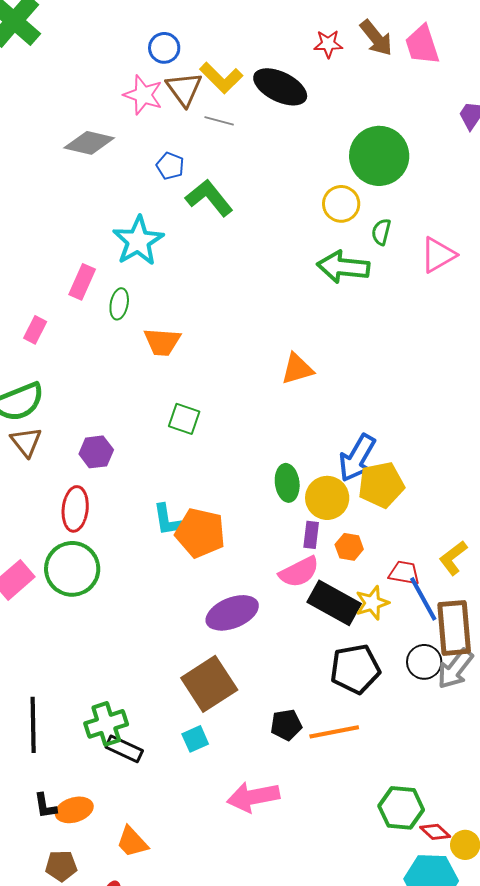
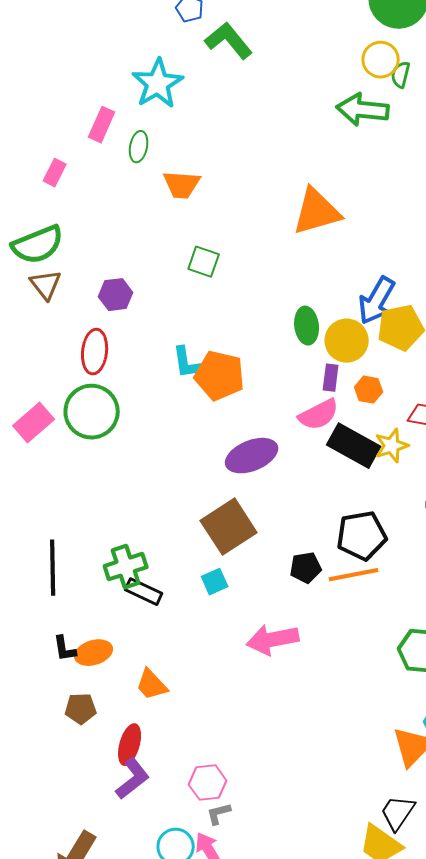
yellow circle: (341, 204) -> (381, 60), moved
orange triangle: (297, 369) -> (317, 212), size x1.5
black pentagon: (355, 669) -> (362, 536), moved

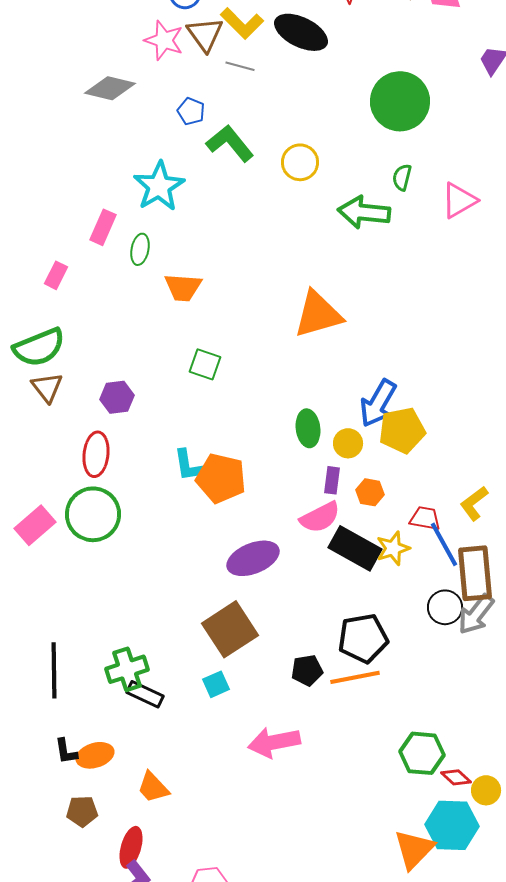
yellow circle: (381, 60) -> (300, 162), moved
yellow circle: (347, 341) -> (348, 443), size x0.7

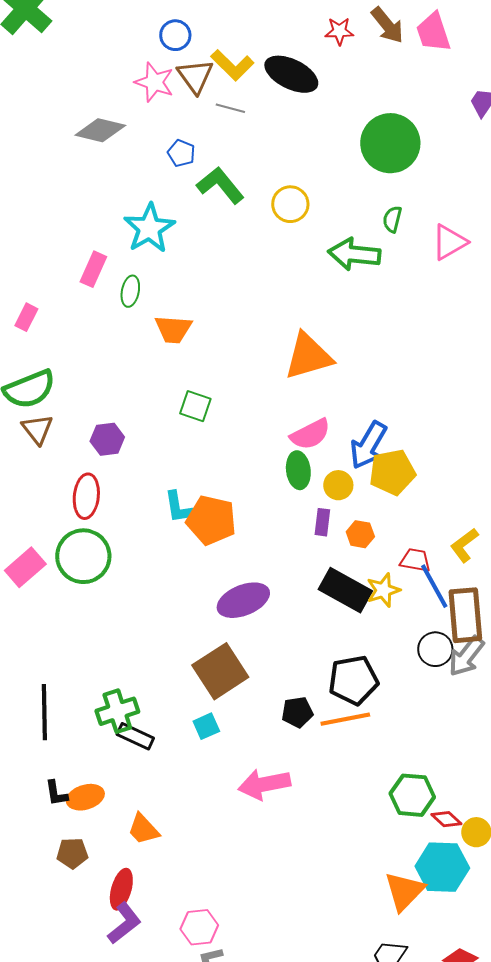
pink rectangle: (56, 275) -> (26, 317), moved
pink semicircle: (320, 517) -> (310, 434), moved

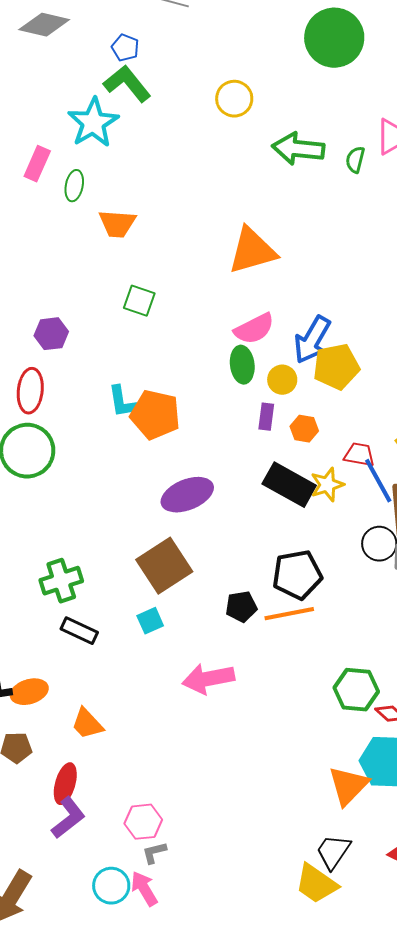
green L-shape: (220, 185) -> (127, 84), moved
green semicircle: (392, 219) -> (355, 160), moved
green cross: (117, 711) -> (61, 581), moved

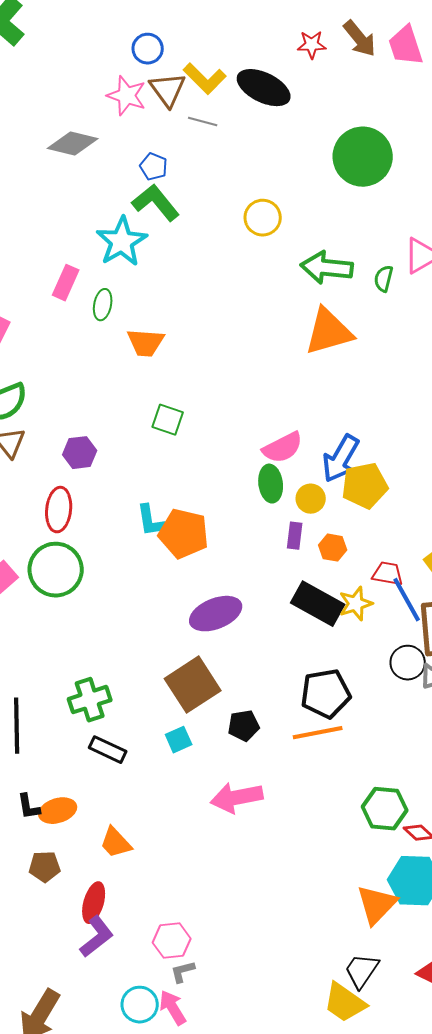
orange triangle: (252, 251) -> (329, 332), moved
black pentagon: (241, 607) -> (244, 726), moved

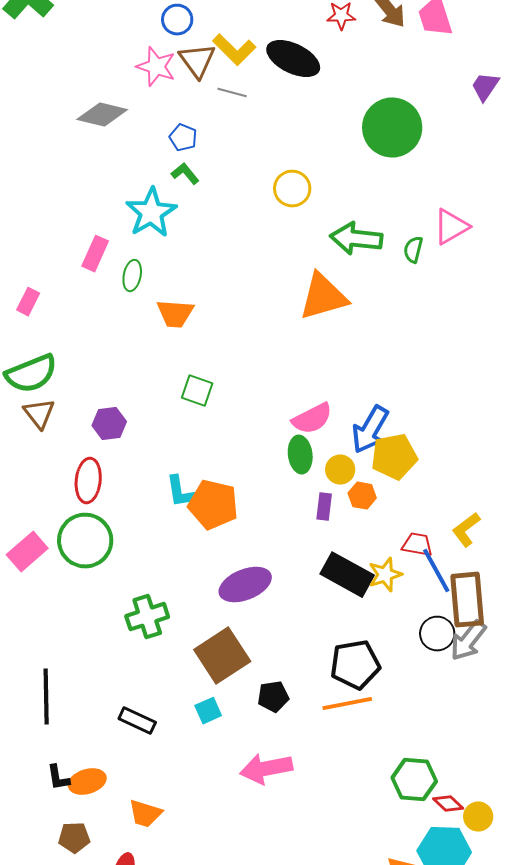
green L-shape: (156, 203) -> (185, 174), size x0.6
orange triangle: (329, 332) -> (323, 297), moved
orange hexagon: (333, 548) -> (362, 496), moved
green cross: (90, 700) -> (147, 617), moved
orange trapezoid: (116, 843) -> (145, 814), turned -30

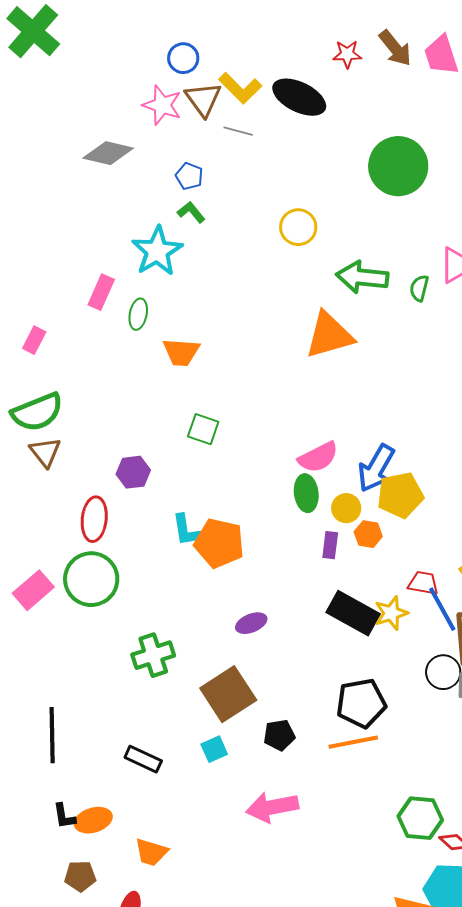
purple hexagon: (109, 424) -> (133, 472), moved
purple ellipse: (245, 585) -> (251, 623), size x0.6

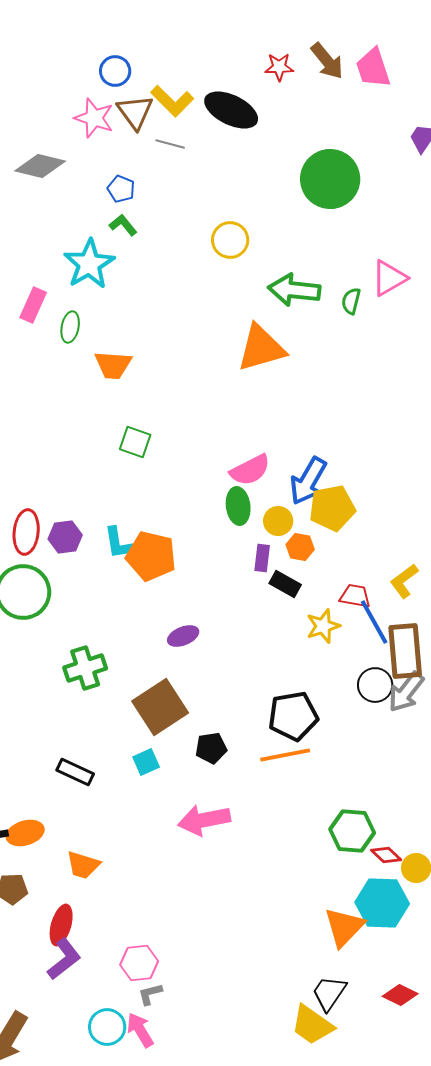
purple hexagon: (133, 472) -> (65, 537), moved
black rectangle: (353, 613) -> (285, 584), moved, size x0.6

